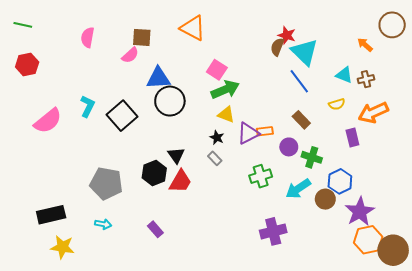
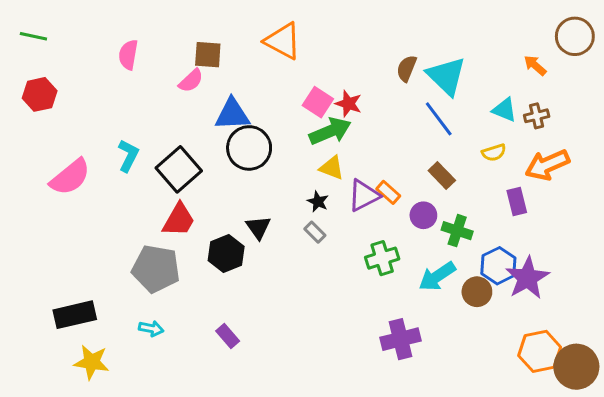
red star: (287, 35) -> (348, 104), moved
orange rectangle: (265, 131) -> (388, 192), turned 49
red trapezoid: (180, 181) -> (179, 220), moved
purple star: (360, 212) -> (527, 278), moved

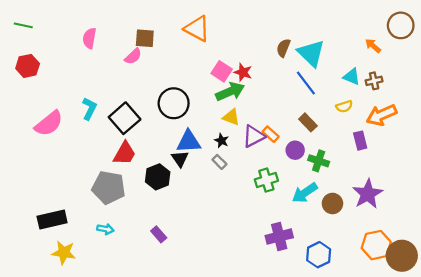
blue triangle: (232, 114) -> (189, 142), moved
blue hexagon: (498, 266) -> (319, 255), moved

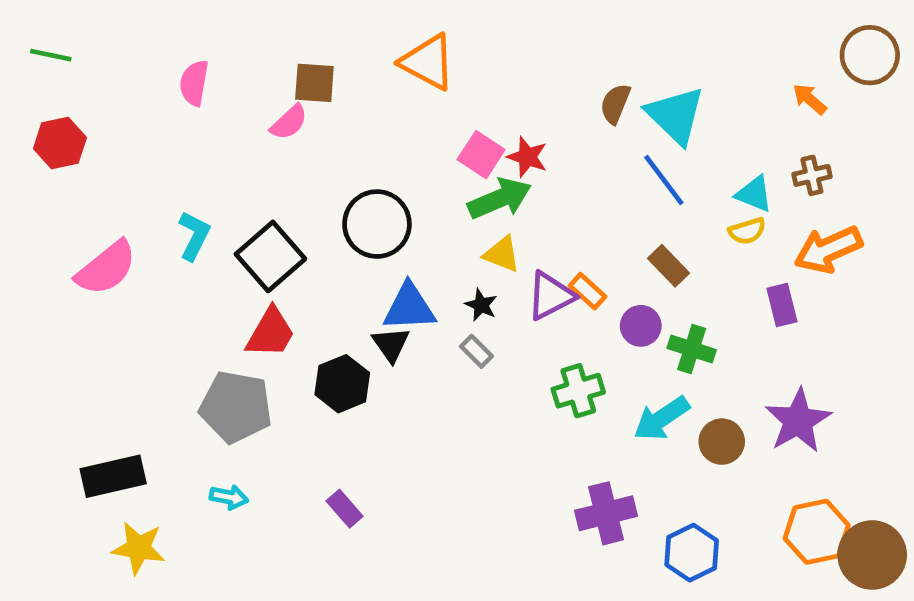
cyan triangle: (352, 77) -> (754, 194), moved

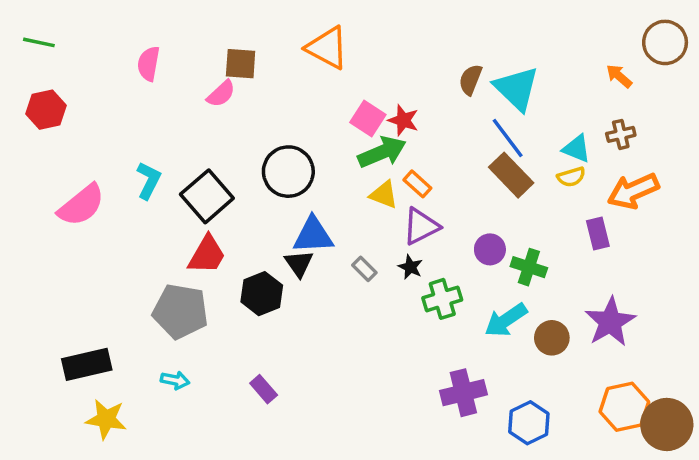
brown rectangle: (668, 266) -> (511, 175), moved, size x1.4
orange rectangle: (588, 291) -> (417, 184), moved
black star: (481, 305) -> (410, 267), moved

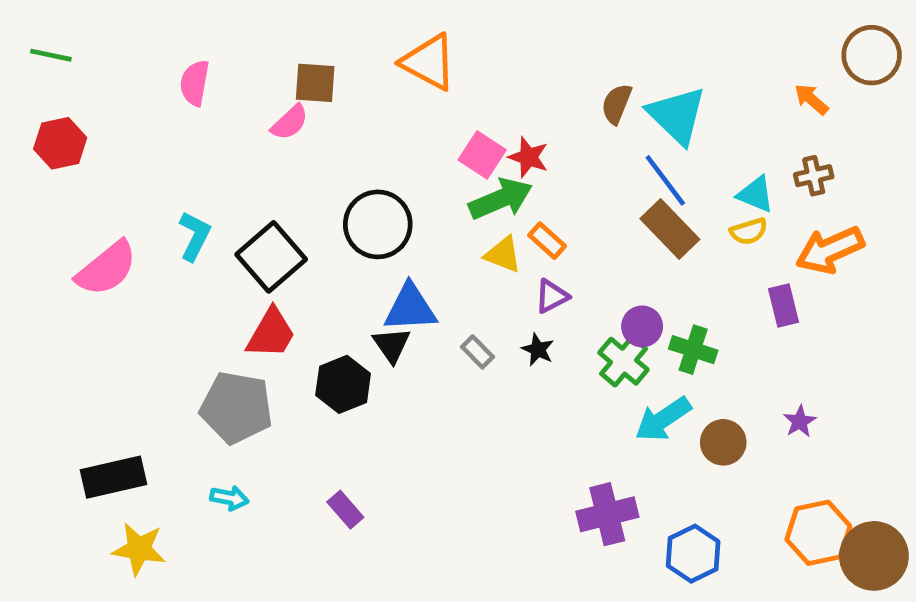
purple triangle: (421, 226) -> (552, 296), size x0.7
green cross: (442, 299) -> (624, 361), moved, turned -33
purple star: (610, 322) -> (800, 421), size x0.5

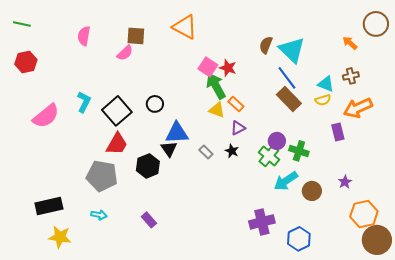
green arrow: (501, 199) -> (216, 86), turned -96
black circle: (378, 224) -> (155, 104), moved, size x0.6
orange hexagon: (818, 533) -> (364, 214), moved

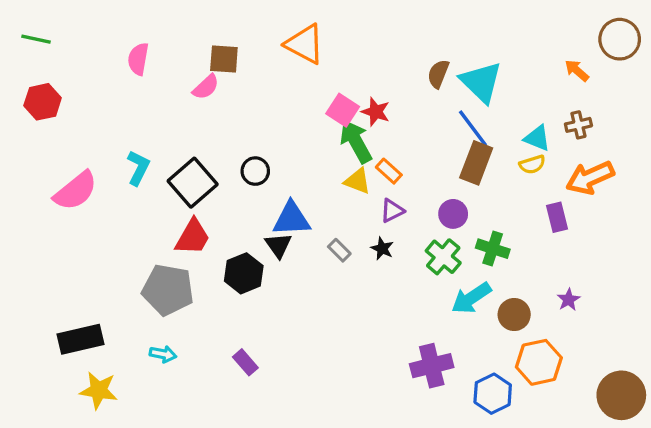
brown rectangle: (289, 99) -> (476, 163), turned 65
purple circle: (277, 141) -> (453, 214), moved
orange hexagon: (364, 214) -> (539, 362), moved

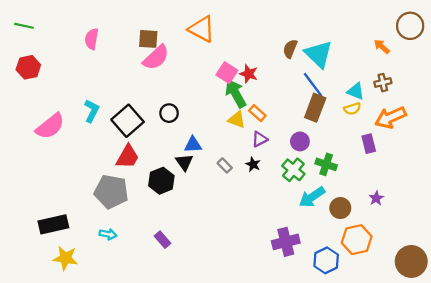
pink semicircle: (206, 87) -> (156, 57), moved, size x1.5
blue triangle: (292, 219) -> (193, 145), size x0.7

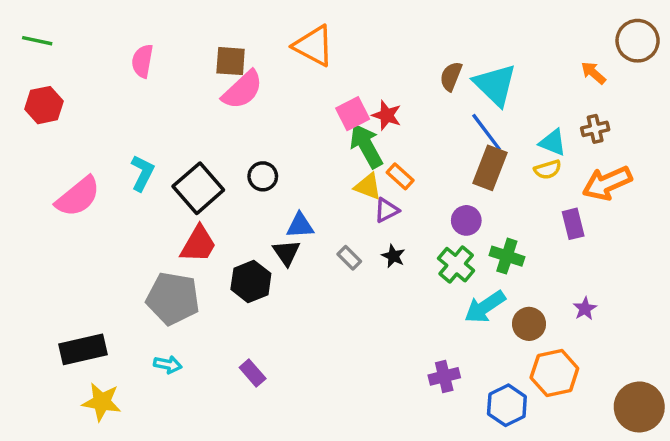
pink square: (227, 73) -> (353, 114), turned 30
purple triangle: (260, 139) -> (387, 210), moved
purple cross: (286, 242) -> (444, 376), size x0.7

